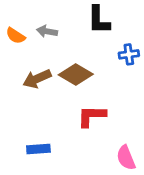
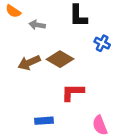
orange semicircle: (15, 36) -> (13, 11), moved
blue cross: (129, 54) -> (102, 43), turned 35
blue rectangle: (38, 149) -> (44, 121), moved

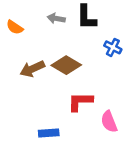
orange semicircle: (13, 11) -> (15, 27), moved
gray arrow: (37, 25) -> (56, 18), moved
pink semicircle: (100, 125) -> (109, 122), moved

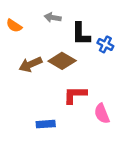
black L-shape: (86, 17) -> (81, 34), moved

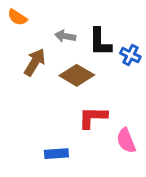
gray arrow: (53, 18) -> (65, 36), moved
orange semicircle: (14, 26) -> (17, 17), moved
brown arrow: (30, 64) -> (35, 62), moved, turned 145

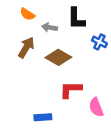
orange semicircle: (17, 17) -> (27, 14), moved
black L-shape: (100, 42) -> (76, 19), moved

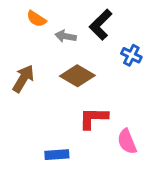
black L-shape: (76, 19) -> (101, 25), turned 45
brown arrow: (26, 47) -> (23, 79), moved

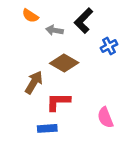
blue cross: (131, 55) -> (109, 46), turned 35
brown arrow: (23, 79) -> (34, 82), moved
red L-shape: (93, 118) -> (58, 102), moved

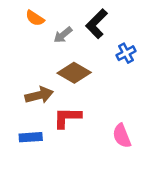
gray arrow: (54, 30) -> (63, 35), turned -49
brown arrow: (34, 82) -> (39, 95), turned 45
blue rectangle: (47, 128) -> (31, 137), moved

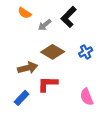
blue cross: (126, 53) -> (86, 52), moved
blue rectangle: (31, 137) -> (22, 98), turned -42

